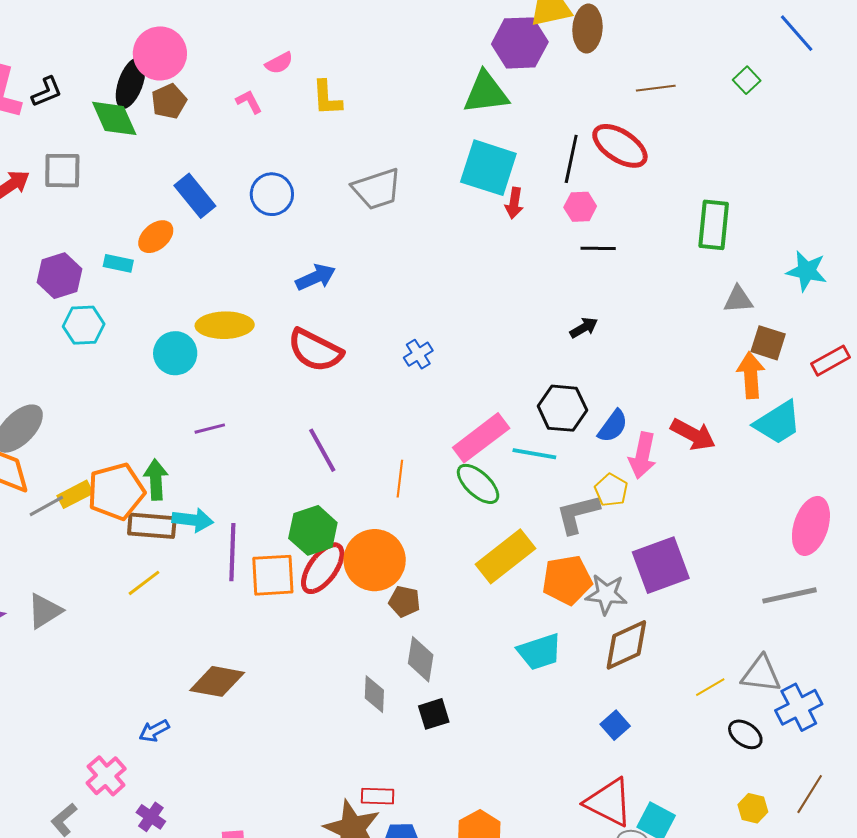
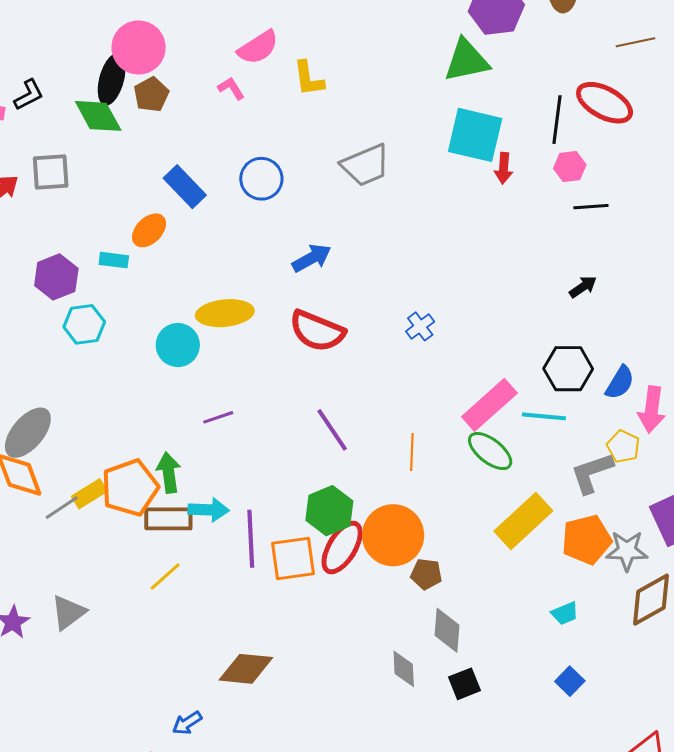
pink semicircle: (279, 63) -> (258, 47), size x1.5
cyan trapezoid: (540, 652) -> (565, 613), size x0.6
blue square: (615, 725) -> (570, 681), moved

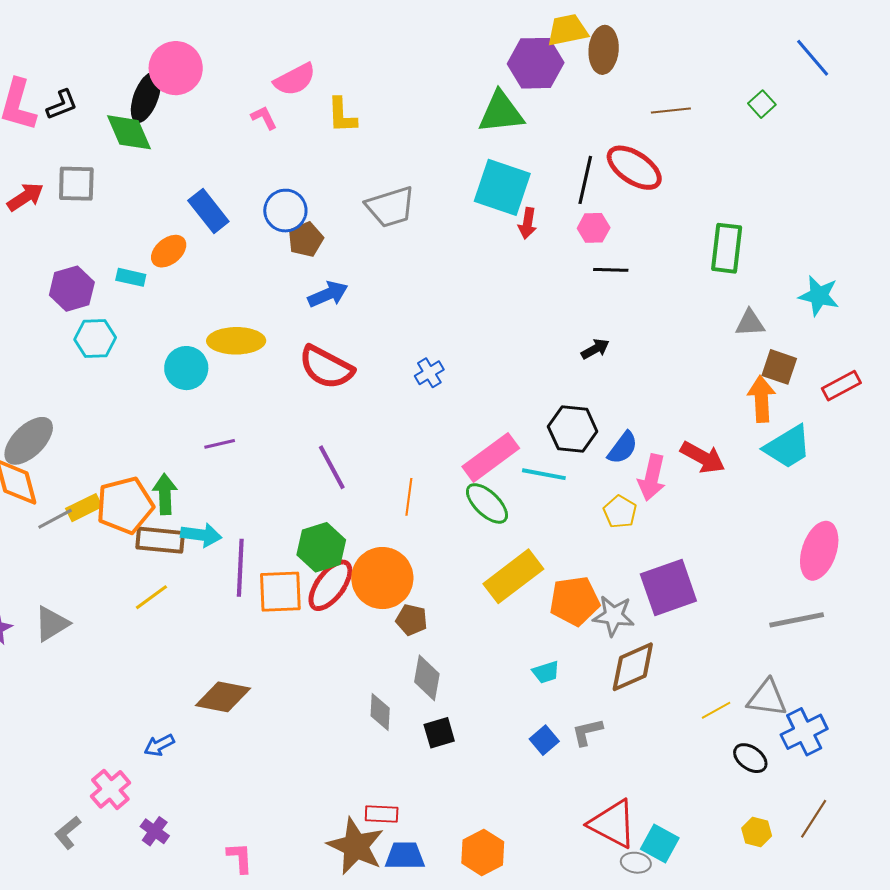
brown pentagon: (151, 94) -> (306, 239), moved
gray L-shape: (592, 473) -> (587, 732), moved, size x0.7

